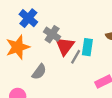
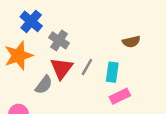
red triangle: (65, 46) -> (62, 68), moved
cyan rectangle: (87, 47) -> (112, 72), moved

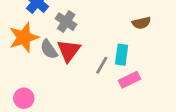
gray line: (87, 67) -> (102, 65), moved
gray semicircle: (44, 85) -> (49, 49), moved, turned 108

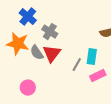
orange star: (24, 37) -> (18, 44), turned 30
pink circle: (24, 98) -> (28, 88), moved

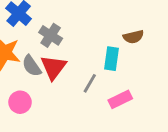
cyan rectangle: (92, 57) -> (112, 59), moved
pink circle: (28, 88) -> (20, 102), moved

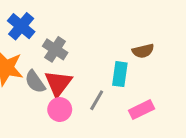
pink rectangle: (120, 99) -> (141, 110), moved
pink circle: (20, 102) -> (60, 110), moved

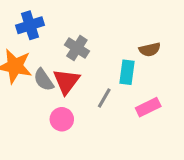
blue cross: (21, 26) -> (30, 25), turned 32
gray cross: (55, 49) -> (77, 48), moved
pink circle: (60, 110) -> (62, 119), moved

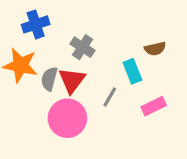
cyan rectangle: (127, 72) -> (132, 71), turned -30
gray semicircle: (44, 80) -> (49, 79), turned 50
pink circle: (62, 119) -> (67, 118), size x1.6

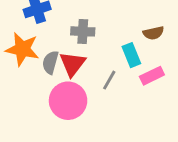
gray cross: (83, 47) -> (83, 31), turned -30
pink rectangle: (154, 106) -> (152, 76), moved

